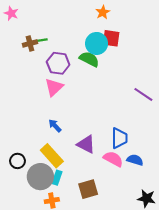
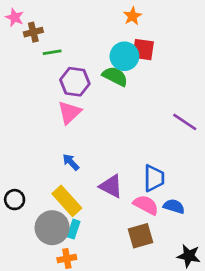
brown cross: (30, 43) -> (33, 32), moved
black circle: (17, 161) -> (15, 200), moved
brown square: (88, 189) -> (141, 236), moved

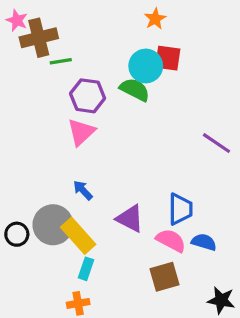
brown cross: (33, 32) -> (39, 38), size x1.6
gray circle: (52, 228) -> (53, 225), moved

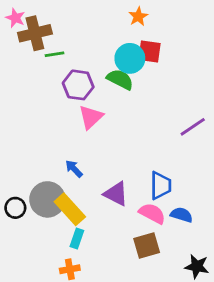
pink triangle: (81, 132) -> (91, 117), moved
purple line: (216, 143) -> (193, 127), turned -68

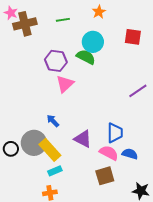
red square: (149, 51) -> (133, 37), moved
green line: (54, 54) -> (63, 20), moved
cyan rectangle: (77, 239) -> (55, 171), turned 48

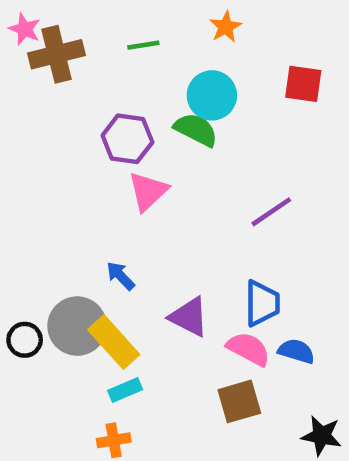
purple line: (138, 91) -> (271, 212), moved

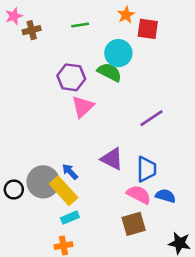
pink star: (25, 29) -> (14, 16), turned 30
brown cross: (57, 54) -> (32, 30), size x0.6
red square: (303, 84) -> (148, 29), moved
blue arrow: (121, 276) -> (70, 172), moved
purple triangle: (189, 317) -> (112, 159), moved

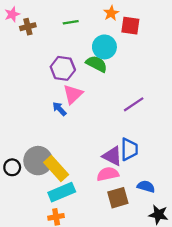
purple triangle: (112, 159) -> (112, 156), moved
blue arrow: (70, 172) -> (59, 109), moved
pink semicircle: (139, 195) -> (108, 174), moved, turned -40
blue semicircle: (166, 196) -> (146, 186), moved
cyan rectangle: (70, 218) -> (62, 192), size x1.6

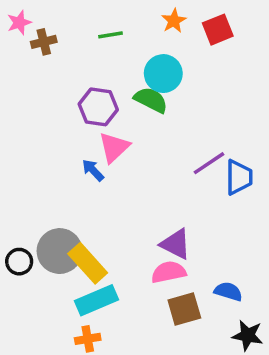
red square: (130, 26) -> (218, 30), moved, turned -30
blue trapezoid: (129, 149) -> (239, 177), moved

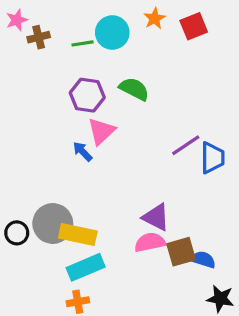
green line: (111, 35) -> (83, 43), moved
cyan circle: (163, 74) -> (112, 33), moved
yellow rectangle: (88, 263) -> (78, 234), turned -36
brown square: (184, 309) -> (181, 252), moved

